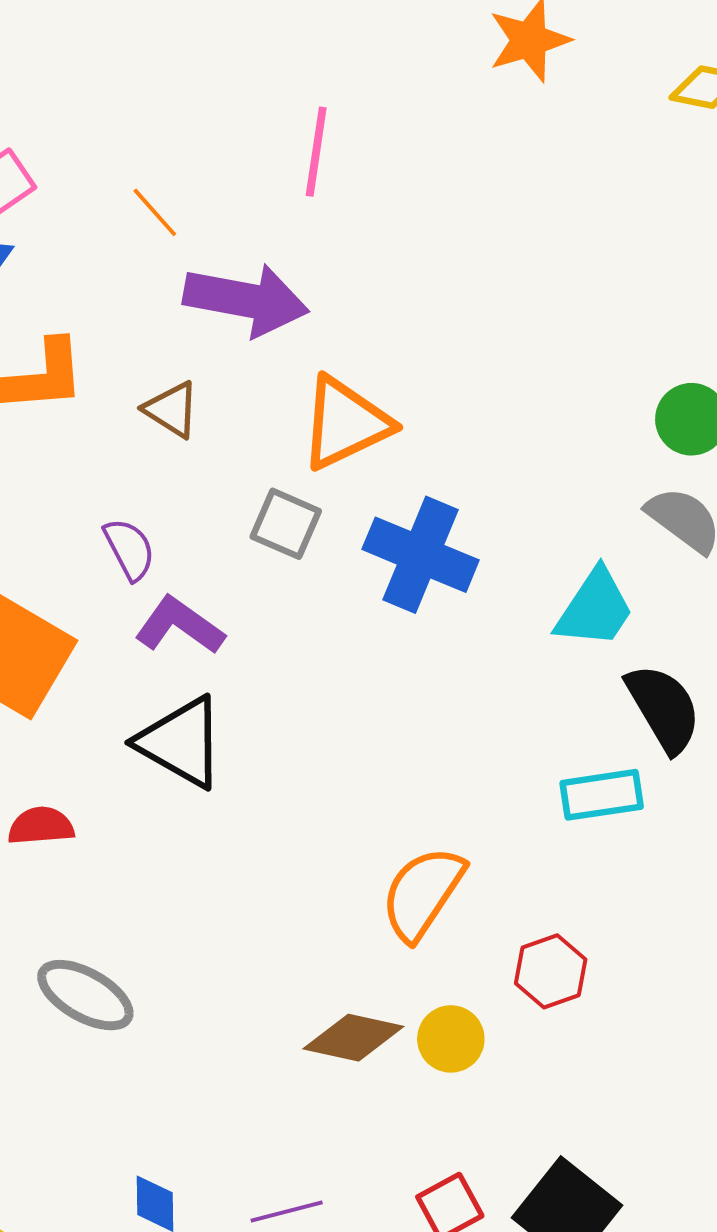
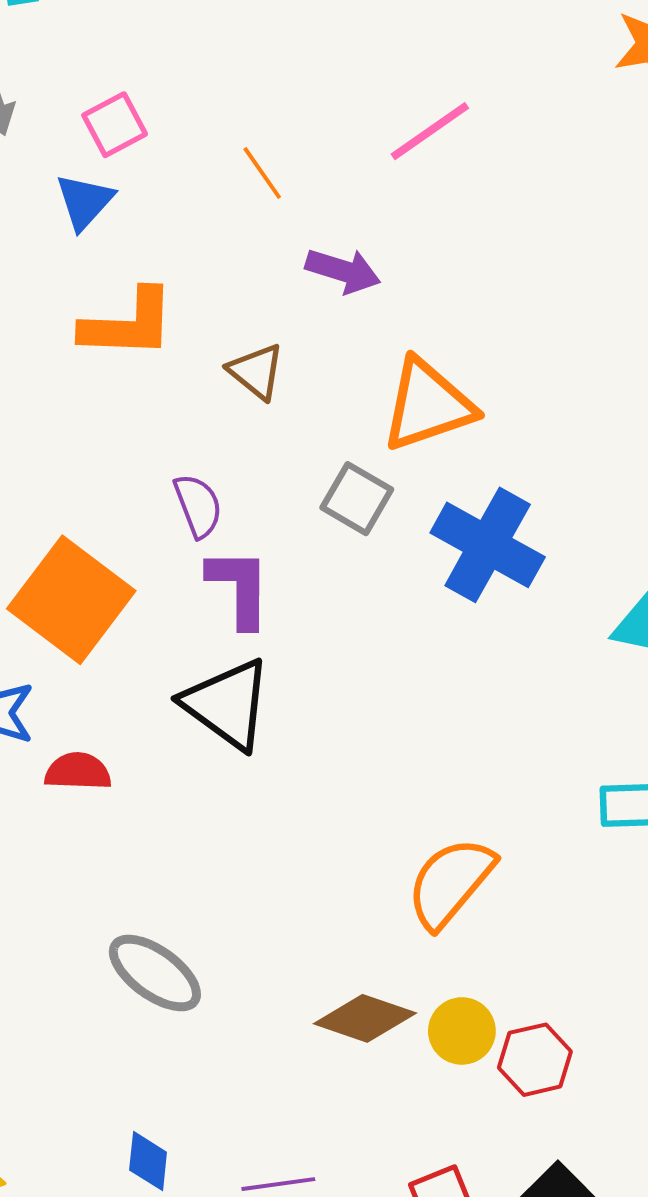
pink line: (316, 152) -> (430, 131), turned 40
purple arrow: (246, 300) -> (343, 271), size x0.6
purple L-shape: (180, 626) -> (239, 588), turned 48
red hexagon: (551, 971) -> (535, 1060), moved
gray ellipse: (85, 995) -> (155, 973), moved

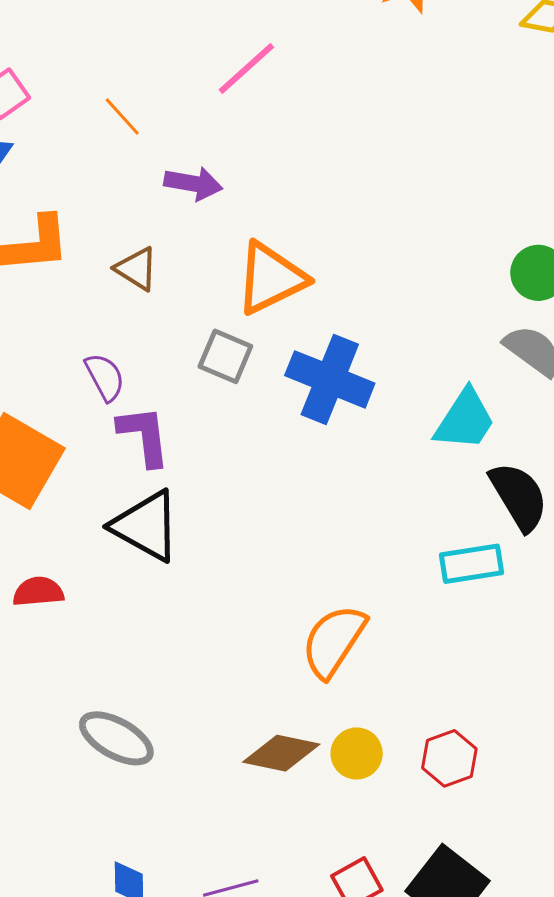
red hexagon: (535, 1060) -> (449, 758), moved

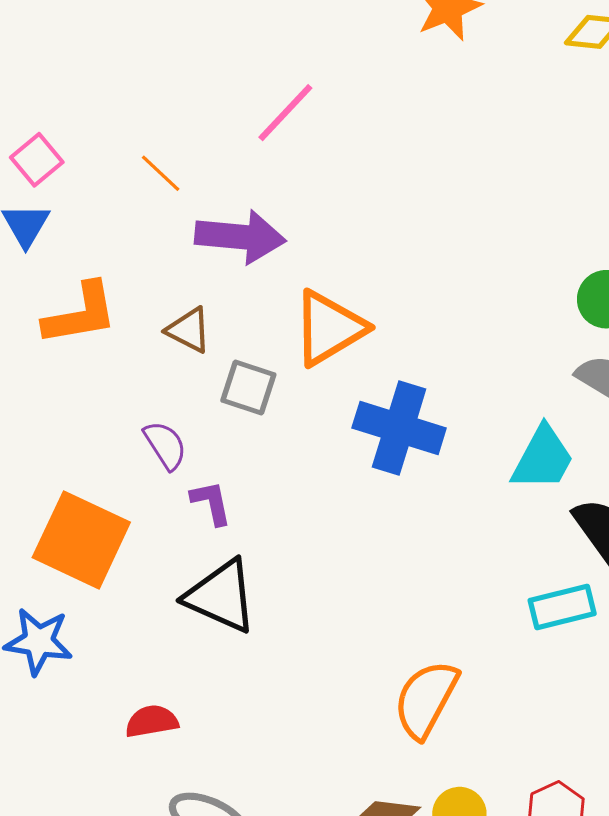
purple arrow: (193, 184) -> (240, 237), size x1.5
gray square: (225, 356) -> (248, 387), moved
purple L-shape: (144, 436) -> (211, 503), size x0.7
red semicircle: (38, 592) -> (152, 721), moved

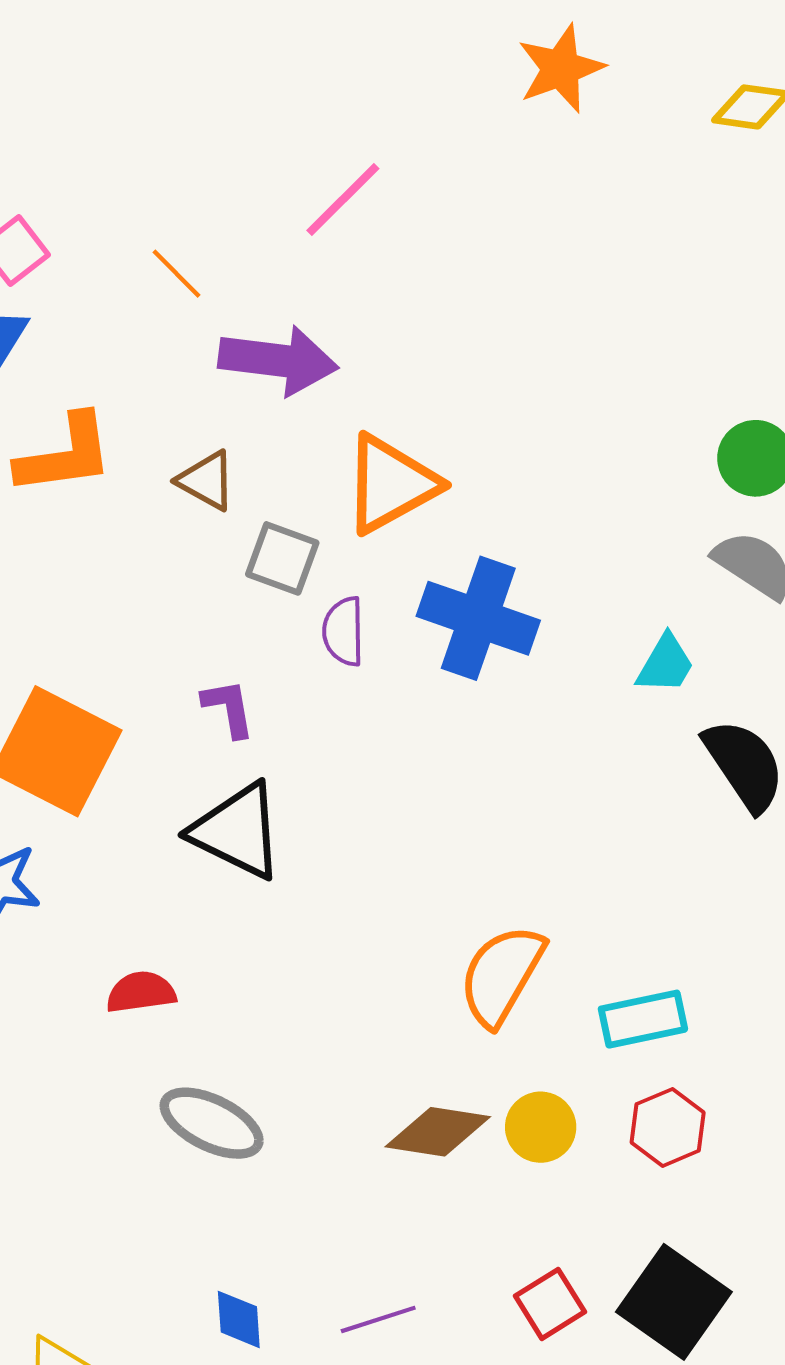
purple semicircle: (165, 445) -> (343, 631), moved, turned -150
cyan trapezoid: (543, 458) -> (665, 664), size x0.7
cyan rectangle: (562, 607) -> (643, 1019), moved

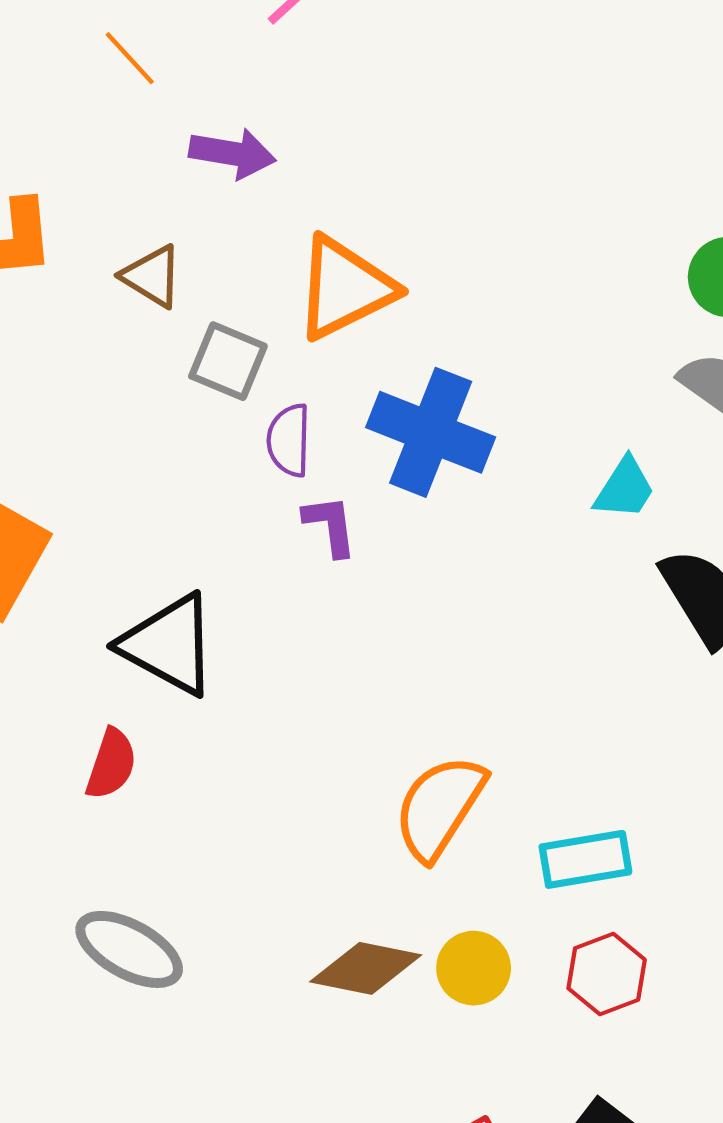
purple arrow: (278, 360) -> (232, 153), size x0.7
purple L-shape: (228, 708) -> (330, 525), moved
red semicircle: (141, 992) -> (111, 764), moved, turned 114

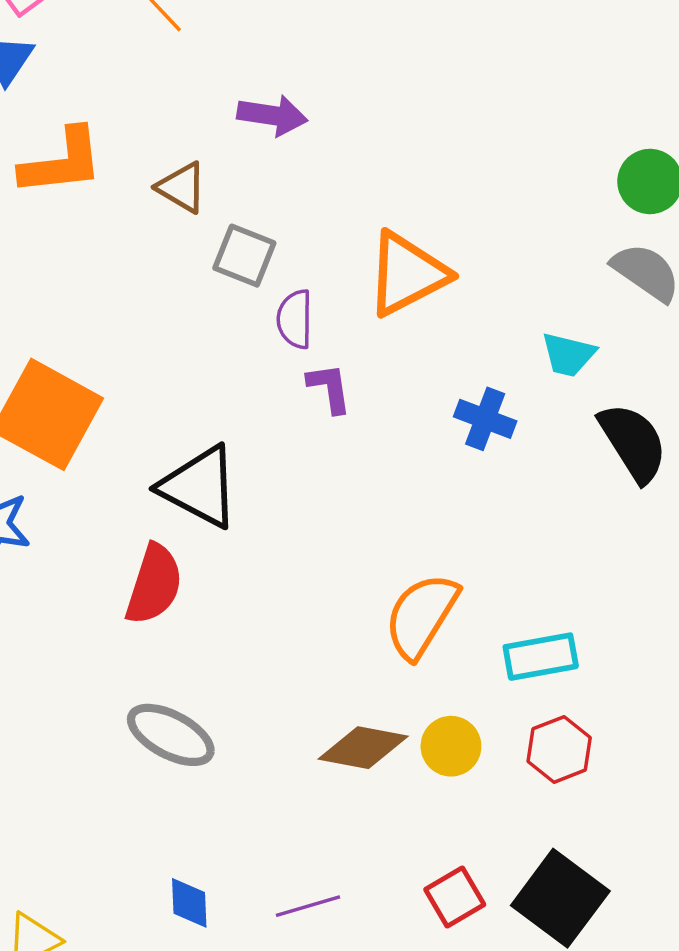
purple arrow: (232, 153) -> (272, 115), moved
orange triangle: (345, 288) -> (407, 274), moved
blue cross: (431, 432) -> (485, 419), moved, size x0.6
cyan trapezoid: (625, 489) -> (568, 355), turned 72
red semicircle: (111, 764) -> (154, 584), size x1.4

